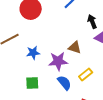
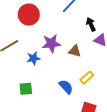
purple star: (58, 61) -> (51, 43), moved
green square: (32, 83) -> (26, 89), moved

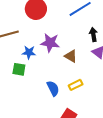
green square: (26, 89) -> (19, 69), moved

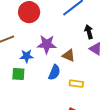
yellow rectangle: (76, 85) -> (76, 84), turned 40
blue semicircle: (53, 88) -> (54, 72), moved, turned 56

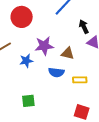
blue semicircle: (54, 72) -> (56, 72), turned 84
green square: (18, 74) -> (28, 101), moved

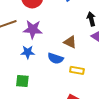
purple star: (44, 46) -> (33, 29), moved
blue star: (26, 61) -> (28, 52), moved

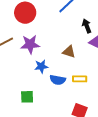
blue star: (28, 52) -> (41, 66), moved
blue semicircle: (55, 58) -> (58, 80), moved

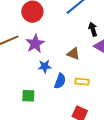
purple star: (30, 44) -> (35, 44), turned -30
blue semicircle: (58, 80) -> (60, 81), turned -84

